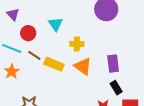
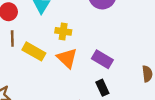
brown line: (34, 55) -> (12, 38), turned 48
purple rectangle: (113, 64) -> (102, 59), turned -60

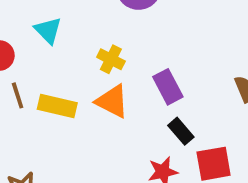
yellow cross: (63, 31) -> (111, 59), moved, turned 35
purple rectangle: (102, 59) -> (168, 87), turned 48

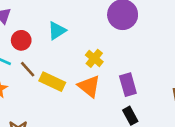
cyan triangle: (48, 30) -> (57, 31), turned 30
brown line: (18, 95) -> (28, 69), turned -36

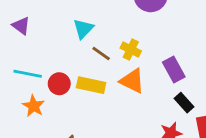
red circle: (21, 40) -> (59, 84), moved
brown line: (28, 69) -> (101, 54), moved

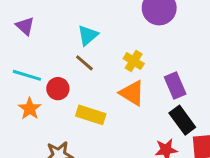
brown line: (101, 54) -> (84, 63), moved
yellow rectangle: (91, 85) -> (91, 115), moved
black rectangle: (184, 103) -> (182, 120), size x1.4

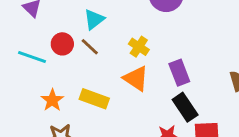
red circle: (58, 89) -> (62, 44), moved
orange star: (30, 109) -> (52, 100), moved

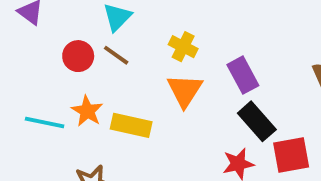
cyan line: (32, 57) -> (45, 122), moved
orange triangle: (136, 78) -> (185, 91), turned 36
orange star: (52, 100) -> (87, 111), moved

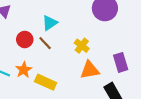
purple rectangle: (243, 75) -> (121, 62), moved
orange triangle: (185, 91) -> (90, 70), moved, turned 36

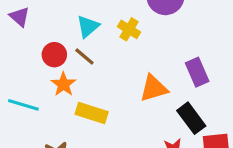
yellow cross: (82, 46) -> (129, 29), moved
orange star: (24, 70) -> (64, 84), moved

